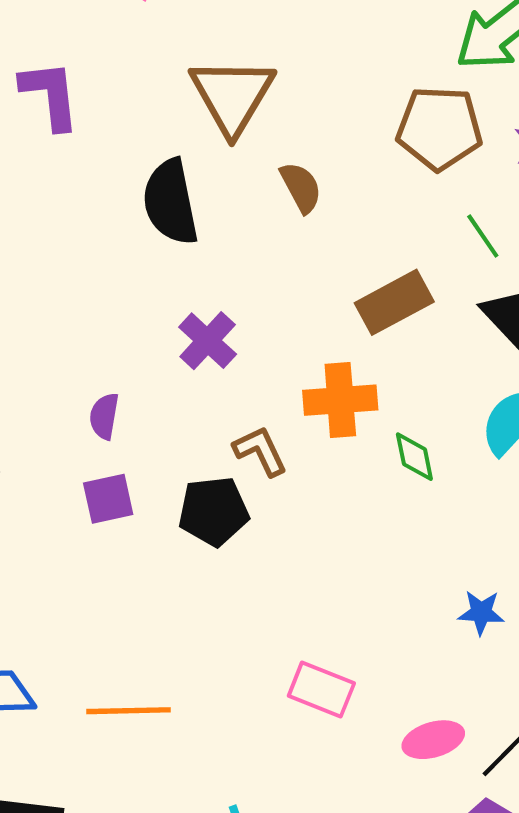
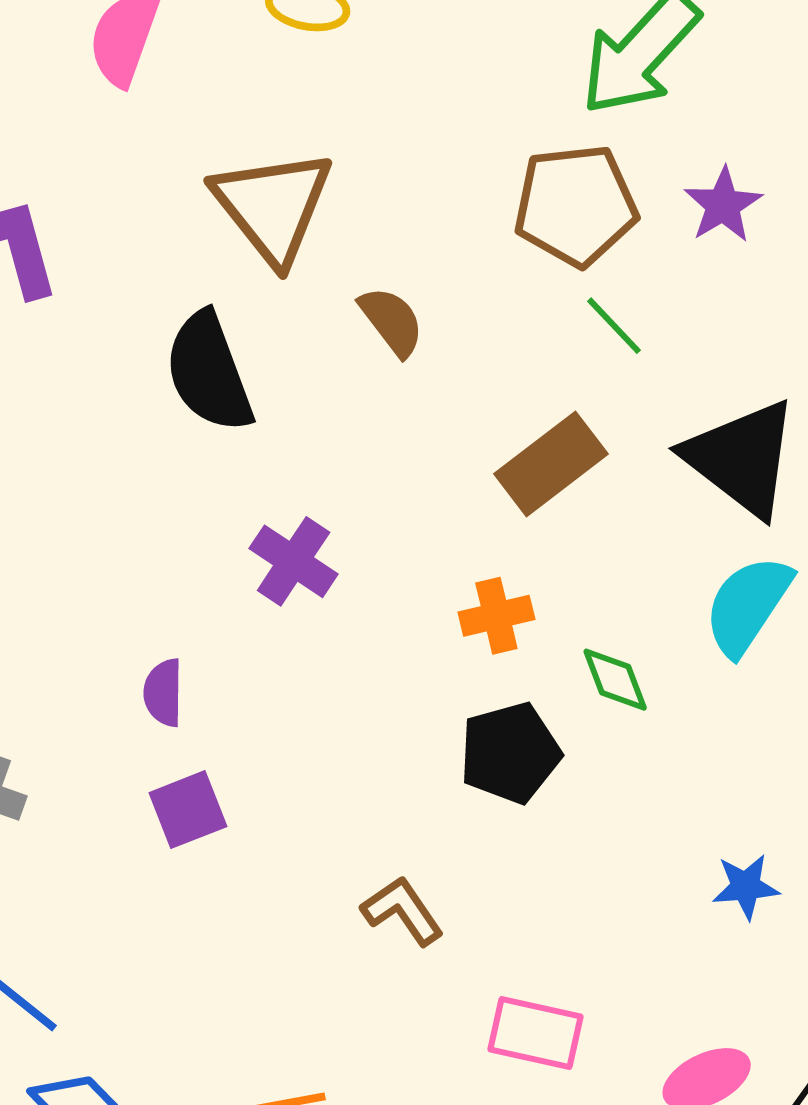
green line: (483, 236) -> (614, 326), moved
orange cross: (340, 400) -> (496, 616), size x0.7
brown L-shape: (260, 451) -> (403, 911), moved
black pentagon: (214, 511) -> (510, 753), moved

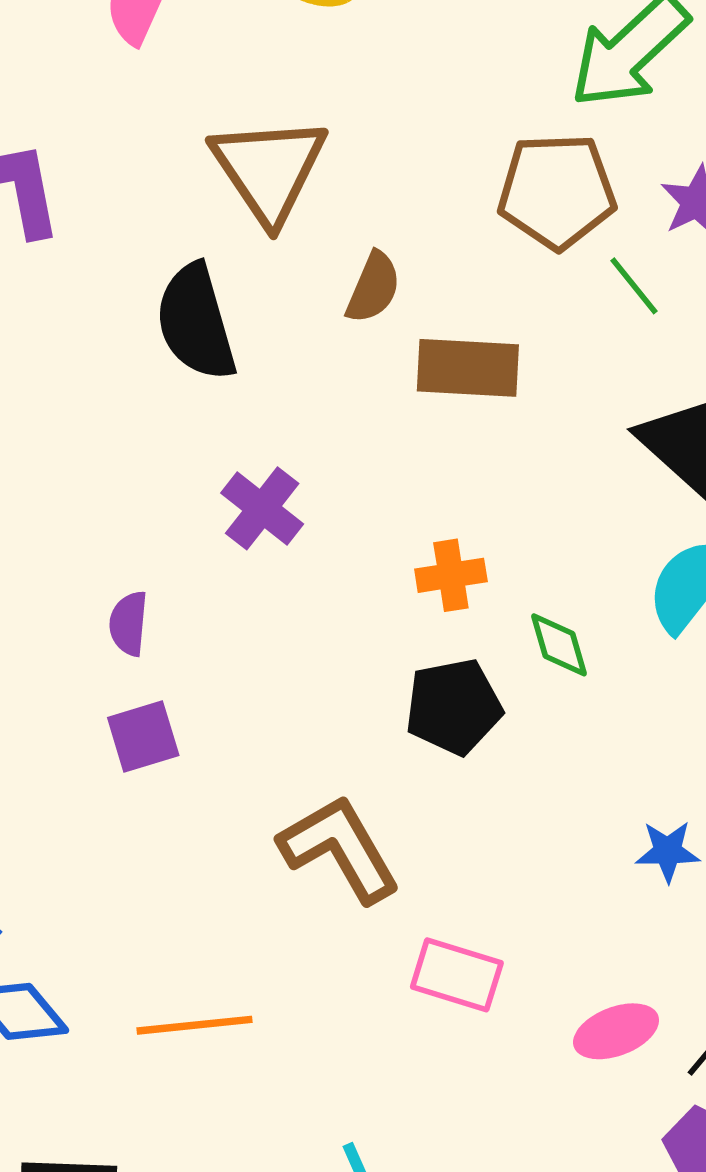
brown semicircle: (392, 321) -> (373, 288), turned 56
green line: (614, 326) -> (634, 286), moved
brown rectangle: (551, 464) -> (468, 368), moved, turned 36
brown L-shape: (403, 911) -> (340, 849), size x1.6

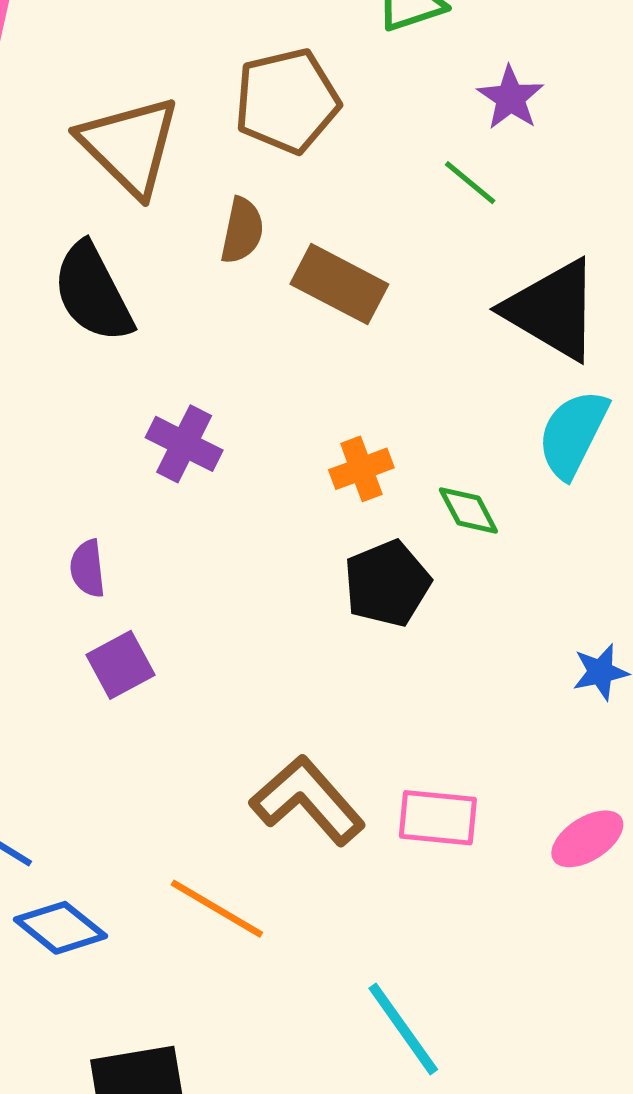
brown pentagon: (557, 191) -> (287, 101), moved
brown rectangle: (468, 368) -> (339, 284), turned 36
brown L-shape: (340, 849) -> (308, 800), moved
orange line: (194, 1025) -> (217, 909), turned 48

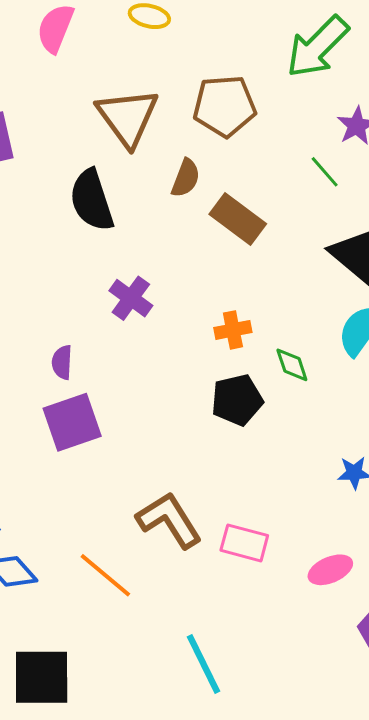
purple square: (121, 665) -> (72, 422), size x1.5

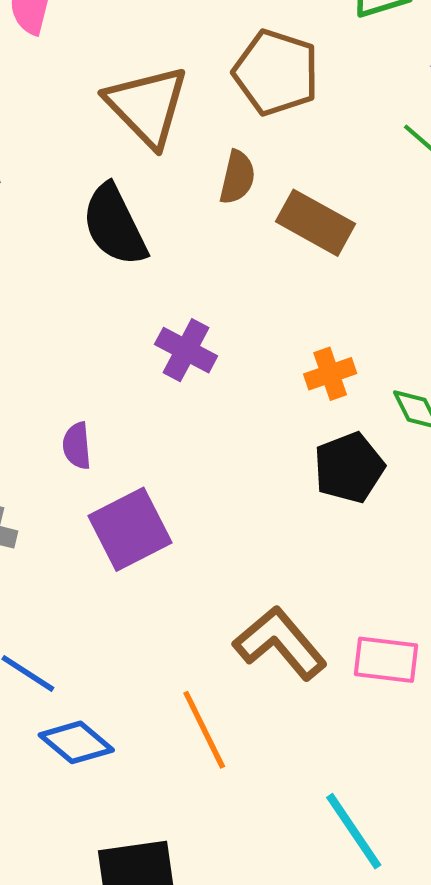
brown pentagon: (225, 106) -> (276, 72), turned 30
purple semicircle: (62, 362) -> (77, 446), moved
orange line: (105, 575) -> (204, 730), turned 32

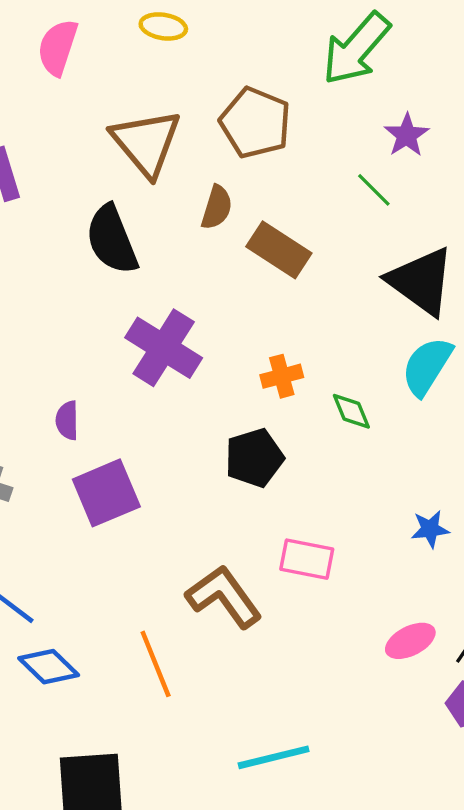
purple cross: (186, 350) -> (164, 348), size x1.5
black pentagon: (349, 468) -> (254, 458), moved
pink rectangle: (386, 660) -> (307, 559), moved
cyan line: (354, 831) -> (274, 757), turned -74

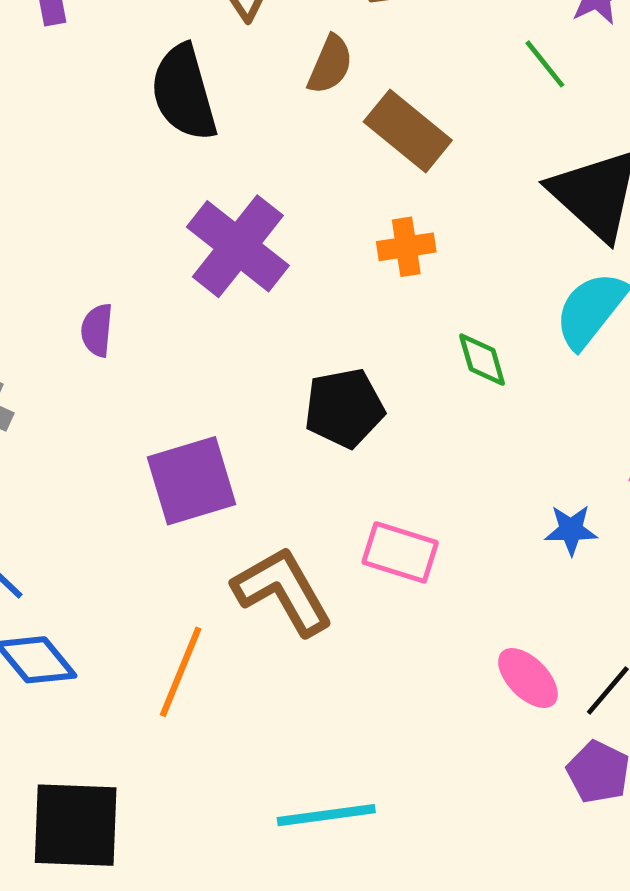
orange cross: (282, 376) -> (406, 247), moved
purple square: (106, 493) -> (191, 481), moved
pink ellipse: (410, 641) -> (528, 678), turned 66
orange line: (156, 664) -> (181, 672), turned 38

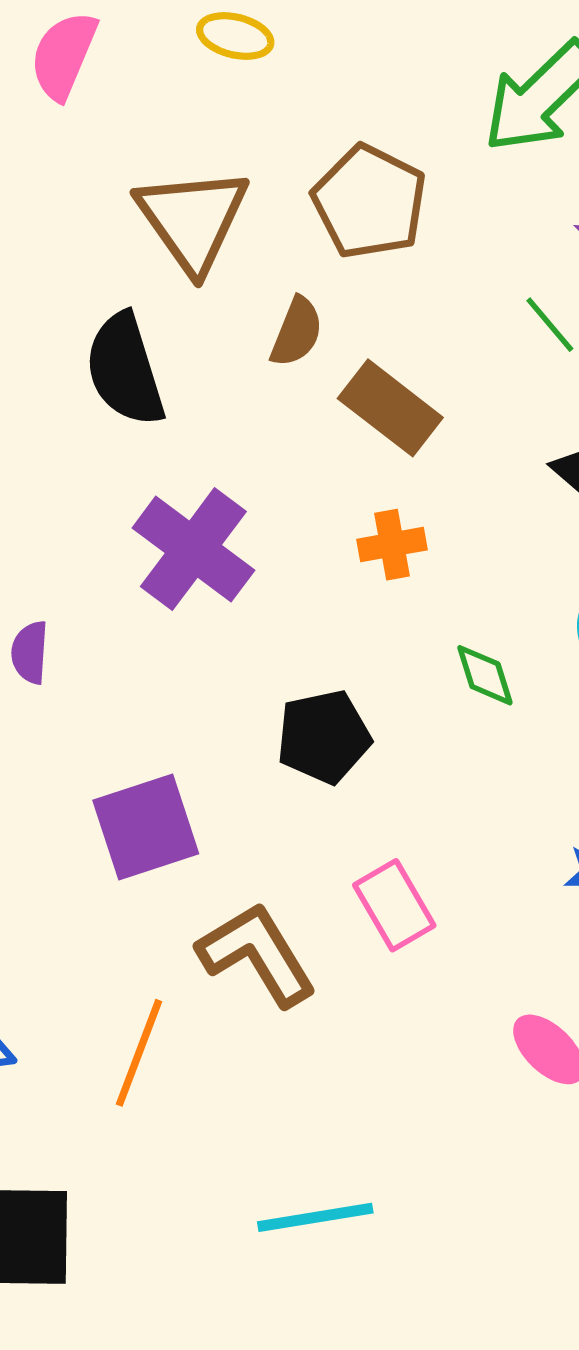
pink rectangle: (400, 552) -> (394, 905), turned 44

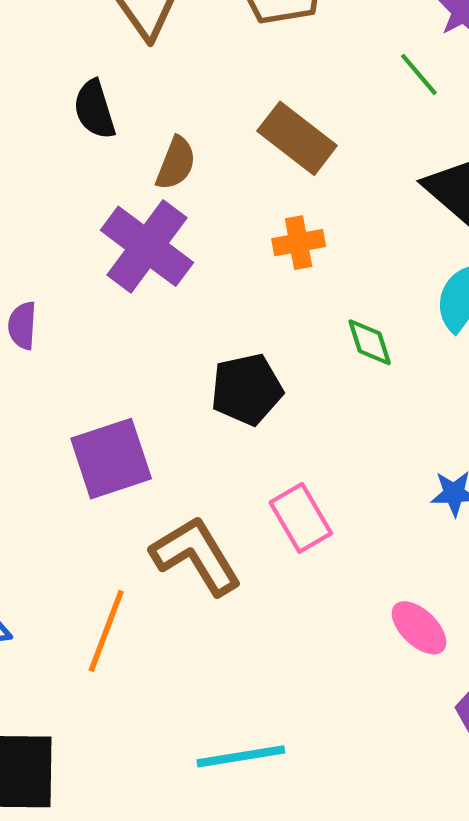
brown semicircle: (297, 332) -> (176, 163), moved
black semicircle: (125, 370) -> (94, 109), size x0.7

